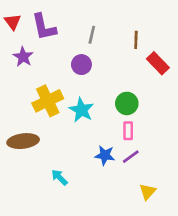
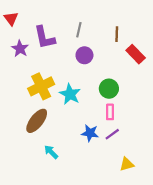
purple L-shape: (44, 27) -> (44, 37), moved
purple circle: (81, 65) -> (84, 55), moved
brown ellipse: (23, 141) -> (37, 121), moved, turned -45
yellow triangle: (148, 192) -> (127, 164), turned 32

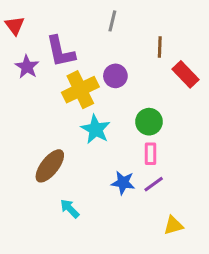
gray line: (79, 30) -> (112, 21), moved
yellow cross: (41, 86) -> (80, 90), moved

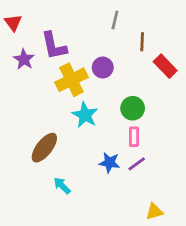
gray line: (112, 21) -> (115, 20), moved
yellow triangle: (173, 225) -> (154, 211), moved

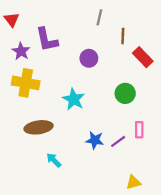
yellow cross: (71, 80) -> (26, 83), moved, turned 36
green circle: (133, 108) -> (125, 93), moved
pink rectangle: (134, 137) -> (139, 130), moved
brown ellipse: (44, 148) -> (39, 127), turned 44

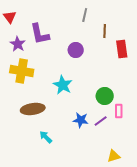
red rectangle: (143, 57) -> (122, 49), turned 36
green circle: (125, 93) -> (105, 96), moved

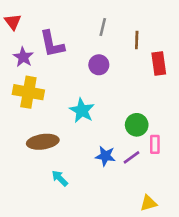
gray line: (85, 15) -> (103, 27), moved

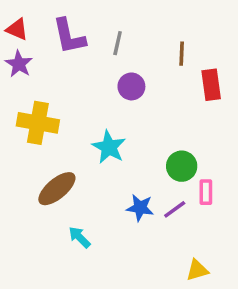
red triangle: (13, 22) -> (17, 29), turned -30
gray line: (103, 27) -> (118, 43), moved
purple L-shape: (52, 44) -> (69, 36), moved
purple star: (23, 57) -> (19, 64), moved
brown ellipse: (43, 142) -> (57, 189), turned -32

